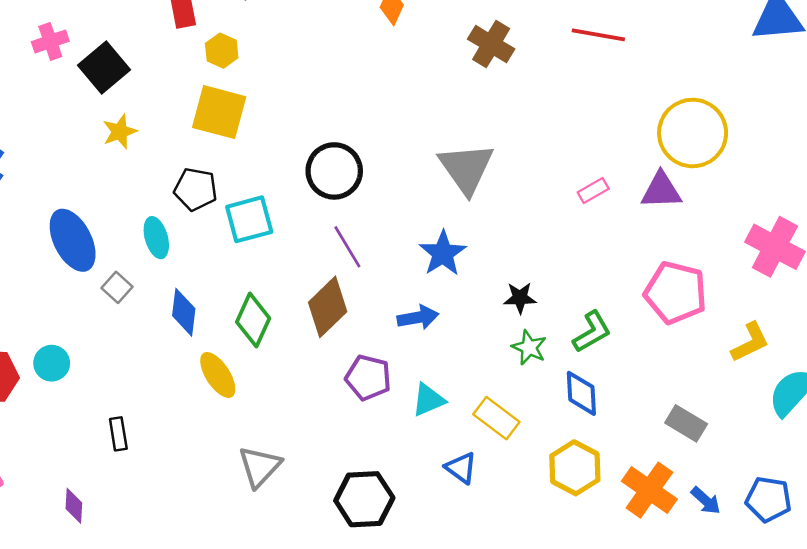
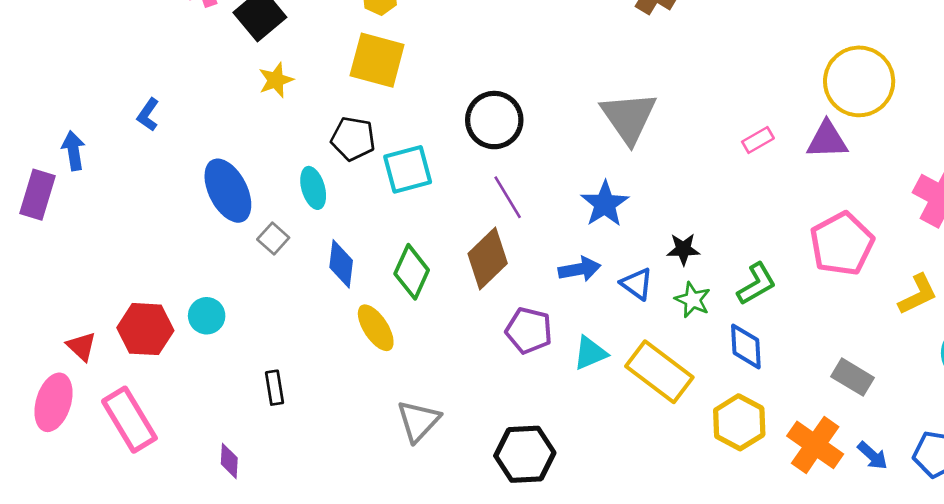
pink pentagon: (676, 293) -> (842, 244), turned 30
yellow rectangle: (496, 418) -> (659, 372), size x1.4
blue triangle: (461, 468) -> (637, 284), moved

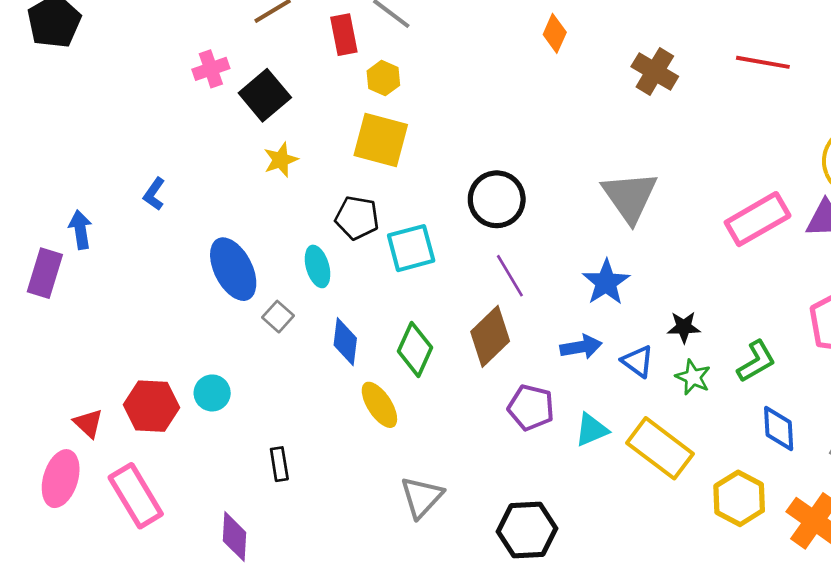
pink rectangle: (758, 140) -> (758, 219), size x2.0
blue diamond: (746, 346) -> (779, 429), moved
purple diamond: (229, 461) -> (235, 537), size x1.4

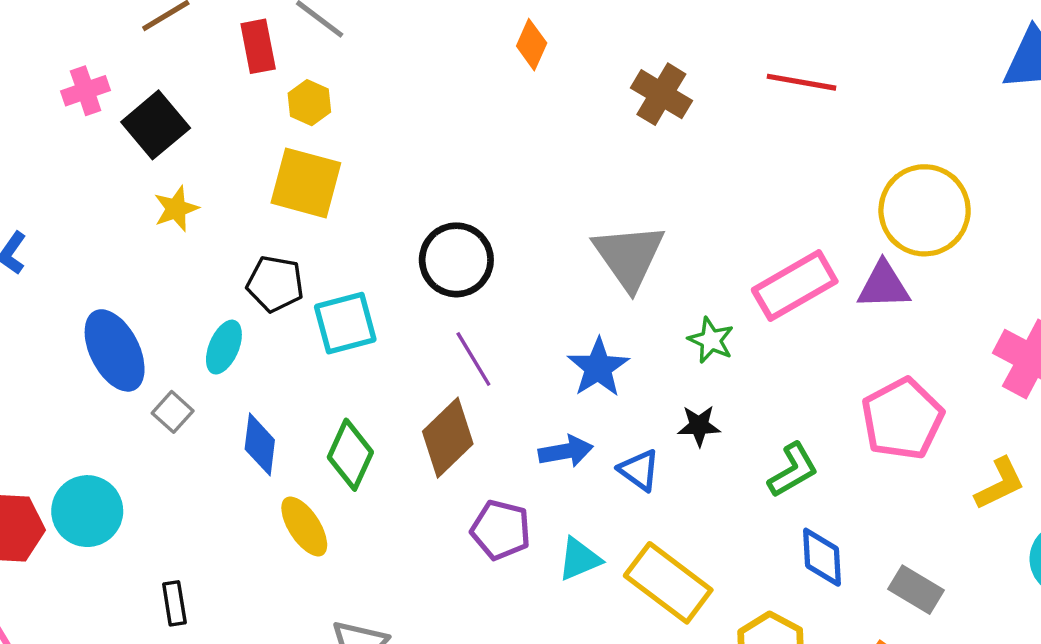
cyan ellipse: (318, 266) -> (224, 347), turned 39
green star: (693, 377) -> (711, 340), moved
cyan circle: (212, 393) -> (87, 511), size x1.5

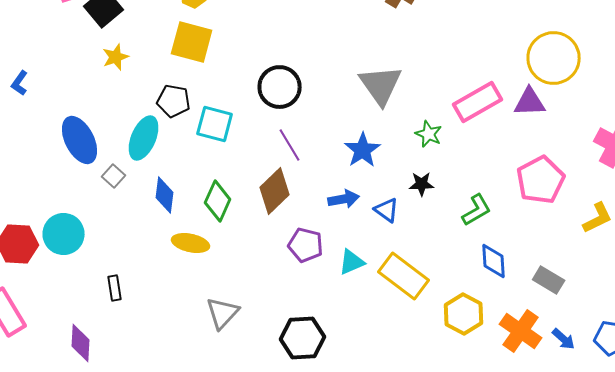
cyan square: (345, 323) -> (215, 124), turned 30
cyan ellipse: (224, 347) -> (144, 138), size x1.4
yellow ellipse: (304, 526) -> (191, 243), turned -45

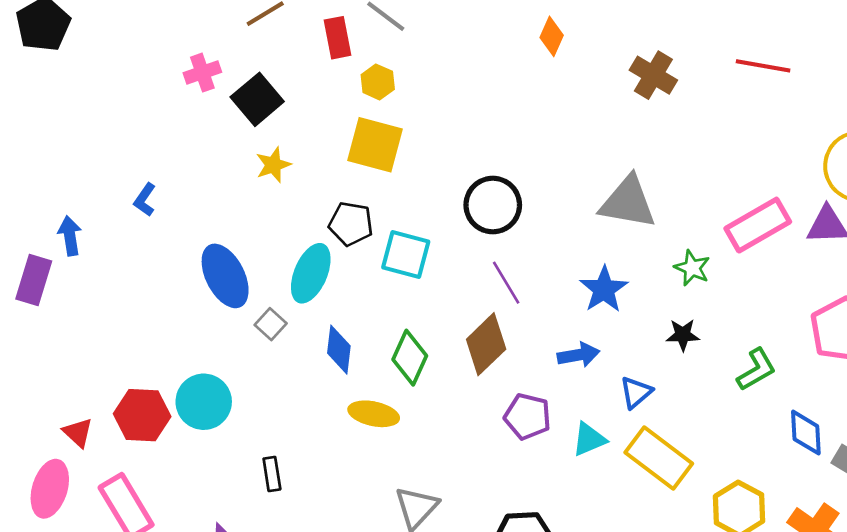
gray triangle: (381, 85) -> (628, 202), turned -45
blue triangle: (387, 210) -> (636, 392), moved, turned 44
blue diamond: (494, 261) -> (806, 433), moved

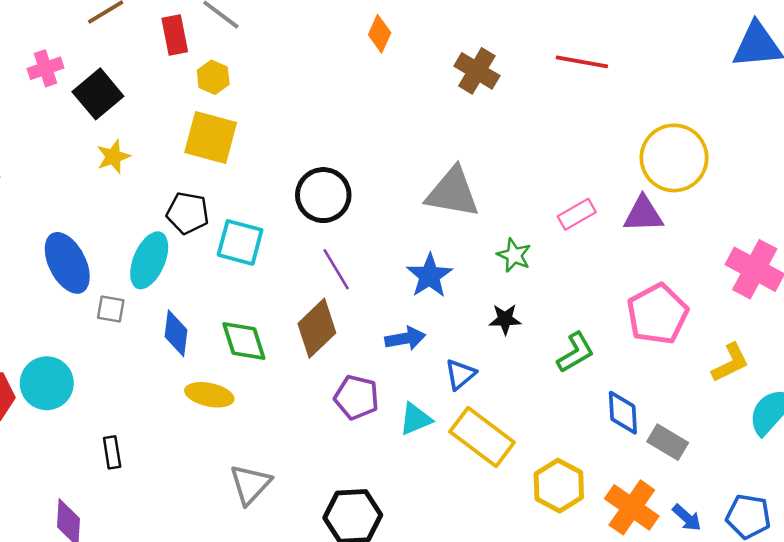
pink rectangle: (758, 225) -> (577, 214), size x0.6
gray square: (271, 324) -> (111, 309), turned -32
green diamond: (410, 358) -> (244, 341), turned -42

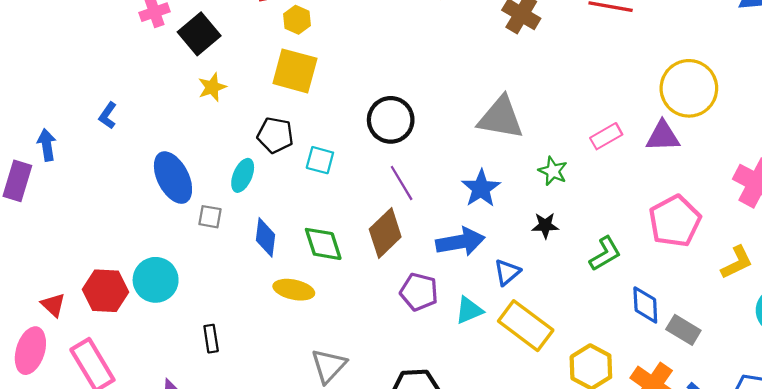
cyan square: (240, 242) -> (320, 160), size x0.7
cyan ellipse: (149, 260) -> (243, 175), size x0.7
blue arrow: (405, 338) -> (460, 242), size x1.4

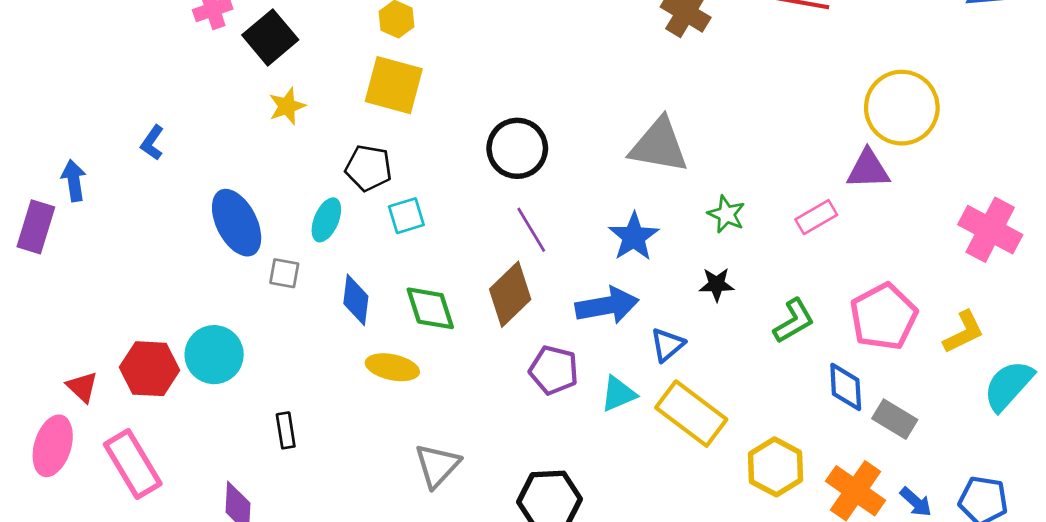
pink rectangle: (606, 136) -> (816, 217), moved
cyan square: (320, 160) -> (406, 216), moved, turned -32
pink pentagon: (675, 221) -> (884, 317), moved

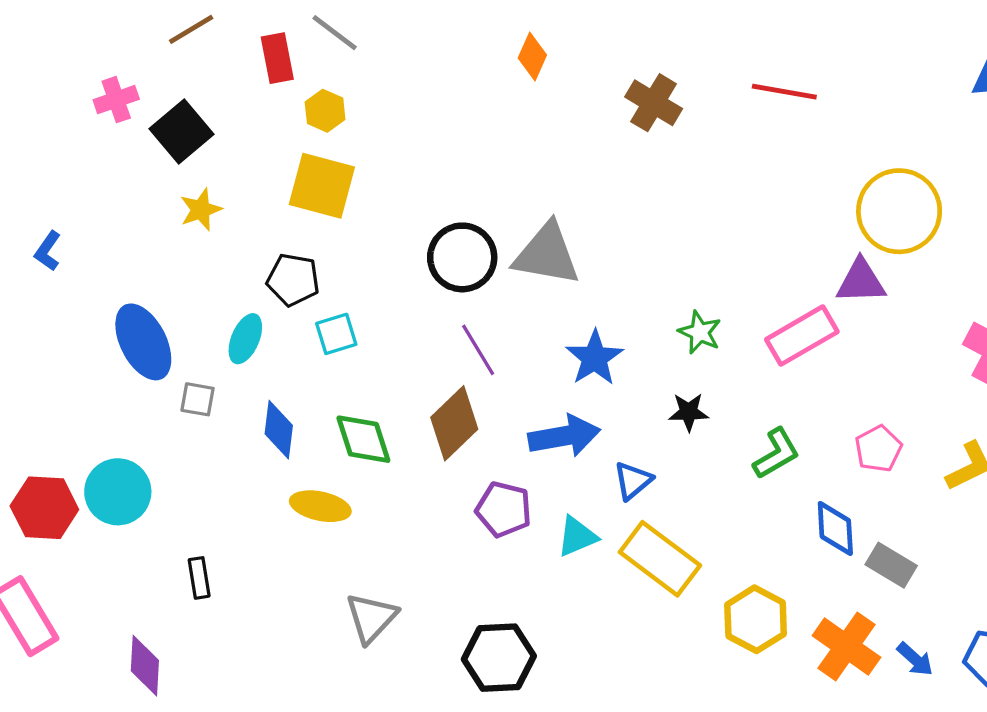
gray triangle: (659, 145) -> (547, 254), moved
pink rectangle: (816, 217) -> (802, 336), size x1.5
pink pentagon: (884, 317) -> (878, 449), size x0.6

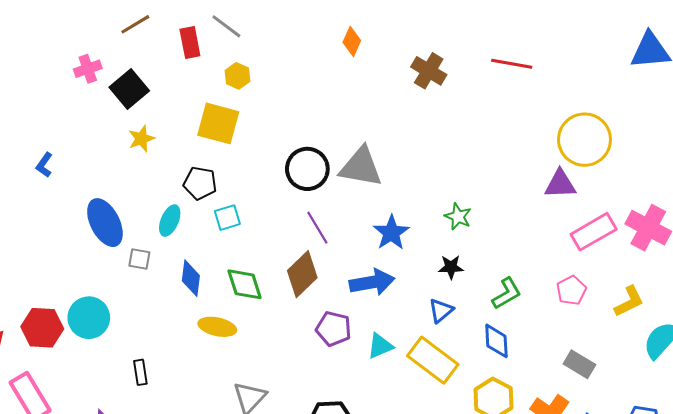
yellow hexagon: (325, 111) -> (237, 76), moved
pink rectangle: (802, 336) -> (594, 232), moved
blue triangle: (633, 481) -> (441, 311), moved
blue diamond: (835, 528) -> (496, 341), moved

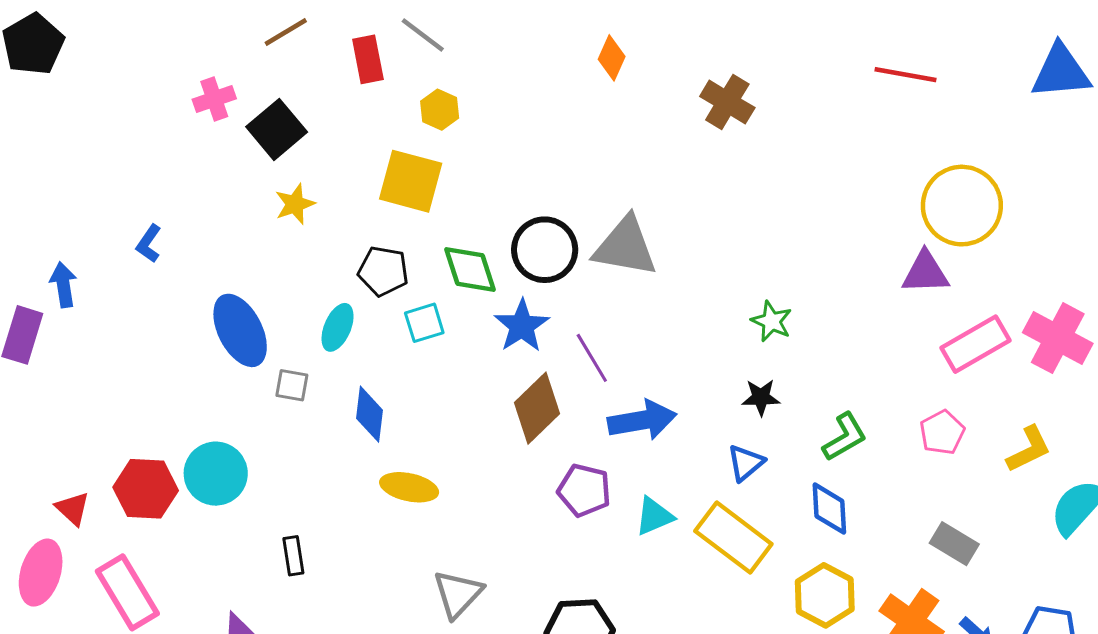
red line: (512, 64) -> (905, 75), moved
purple line: (317, 228) -> (592, 358), moved
blue star: (391, 233) -> (522, 326), moved
green diamond: (245, 284) -> (470, 270), moved

